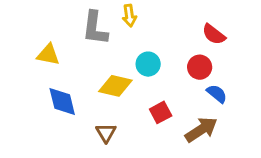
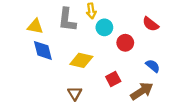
yellow triangle: (48, 55) -> (35, 26), moved
cyan circle: (148, 64) -> (104, 27), moved
red circle: (200, 67) -> (125, 43), moved
blue diamond: (62, 102) -> (43, 50), moved

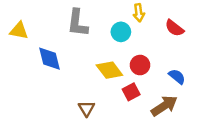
yellow arrow: (91, 11) -> (139, 13), moved
yellow triangle: (35, 26) -> (19, 31), moved
red circle: (125, 43) -> (140, 65), moved
yellow diamond: (81, 60) -> (109, 70), moved, turned 40

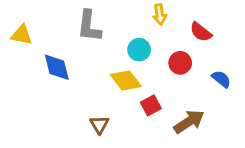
cyan circle: (121, 32) -> (139, 50), moved
red circle: (140, 65) -> (180, 63), moved
blue semicircle: (177, 76) -> (221, 79), moved

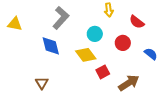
gray L-shape: (89, 26) -> (61, 18), turned -145
blue diamond: (57, 67) -> (51, 46), moved
brown triangle: (99, 125) -> (42, 83), moved

